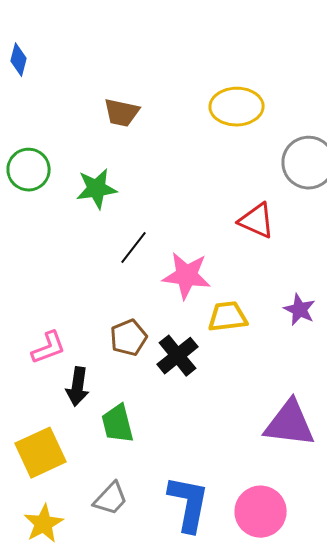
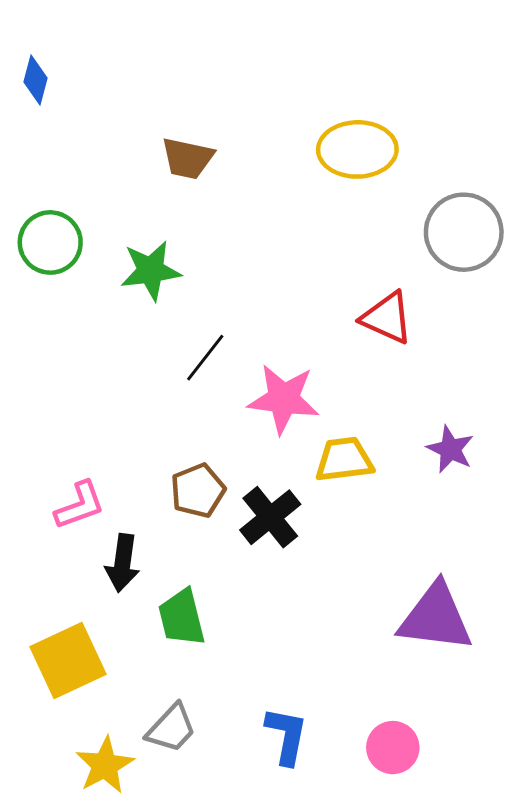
blue L-shape: (189, 504) -> (286, 736), size x0.7
pink circle: (261, 512) -> (393, 748), size x0.7
yellow star: (44, 524) -> (105, 765), moved

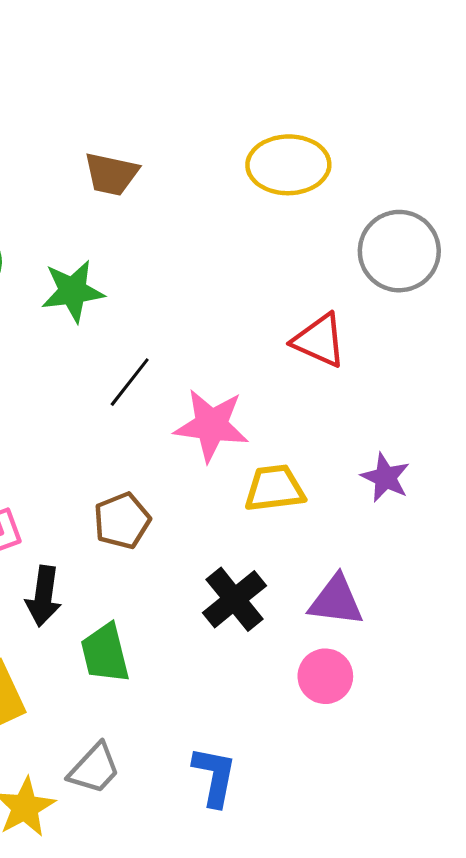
black cross: (270, 517) -> (234, 599), moved
purple triangle: (436, 618) -> (336, 601), moved, size x0.7
pink circle: (393, 748) -> (325, 676), moved

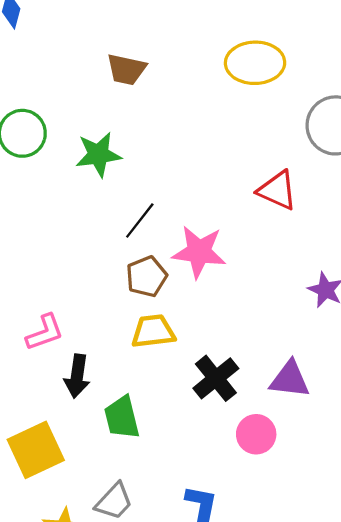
yellow trapezoid: (274, 488) -> (153, 331), moved
brown pentagon: (122, 521) -> (147, 276), moved
pink circle: (325, 676) -> (256, 434), moved

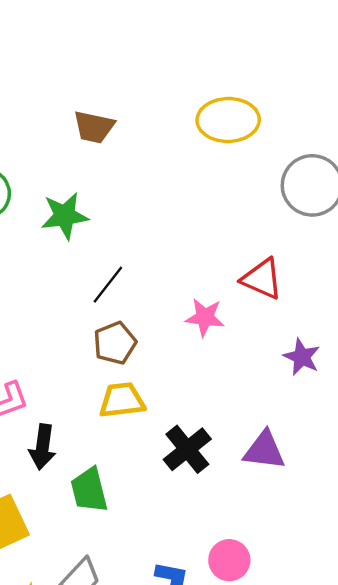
red triangle: (277, 190) -> (262, 279), moved
pink star: (199, 252) -> (205, 317), moved, size x0.7
pink circle: (256, 434) -> (229, 560), moved

